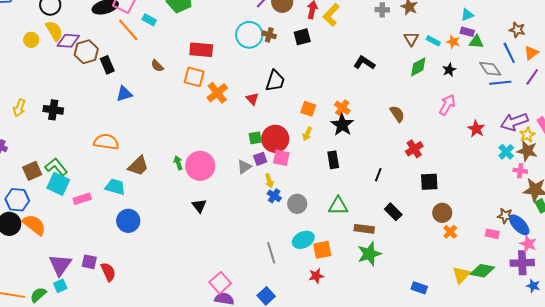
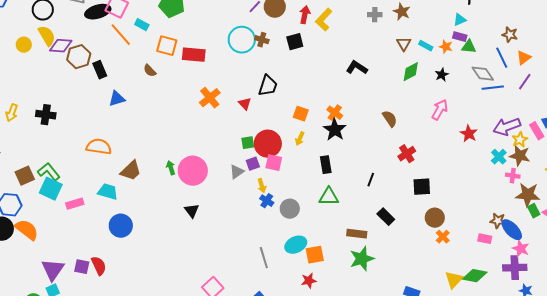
orange square: (194, 77) -> (167, 46), moved
green triangle: (338, 206) -> (329, 197), moved
red semicircle: (108, 272) -> (99, 266), moved

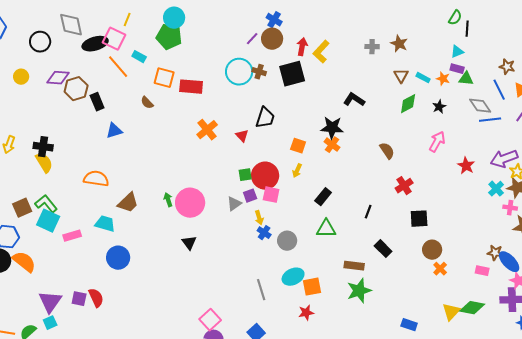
yellow semicircle: (47, 36) -> (44, 163), moved
black square: (295, 42) -> (292, 74), size x1.5
black star: (335, 130) -> (332, 128), moved, turned -30
black rectangle: (326, 165) -> (323, 197), turned 48

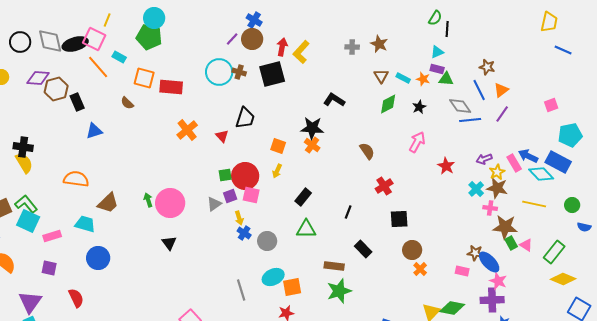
gray diamond: (71, 25) -> (50, 41), moved
purple arrow: (504, 159) -> (484, 159), size x0.6
purple square: (79, 299) -> (49, 268), moved

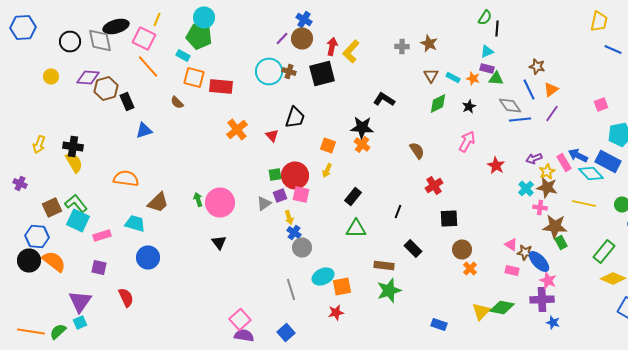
black ellipse: (75, 44) -> (116, 26), moved
cyan rectangle: (119, 57) -> (183, 56), moved
gray circle: (267, 241) -> (302, 248), moved
pink triangle: (526, 245) -> (511, 244), moved

